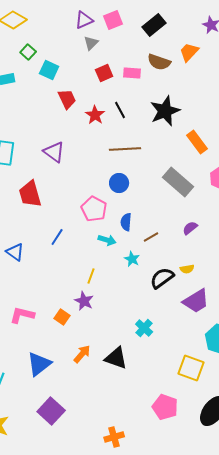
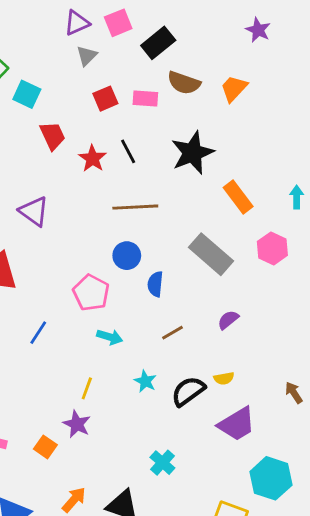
black rectangle: (154, 25) -> (158, 43), moved
orange trapezoid: (189, 52) -> (234, 89), moved
blue semicircle: (126, 222) -> (155, 284), moved
cyan star: (132, 259) -> (145, 381), moved

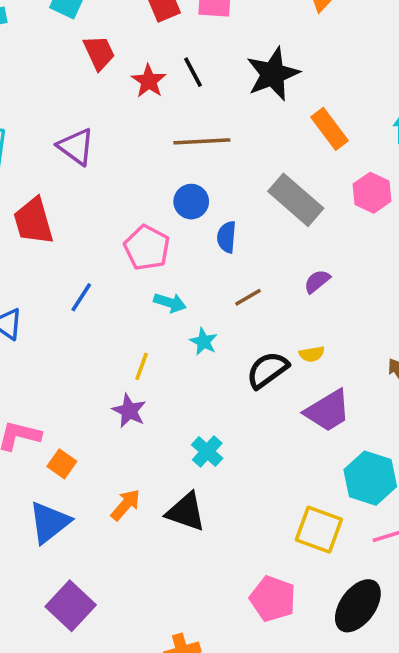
cyan star: (145, 381) -> (204, 342), moved
orange square: (45, 447) -> (62, 464), moved
cyan cross: (162, 463) -> (207, 452), moved

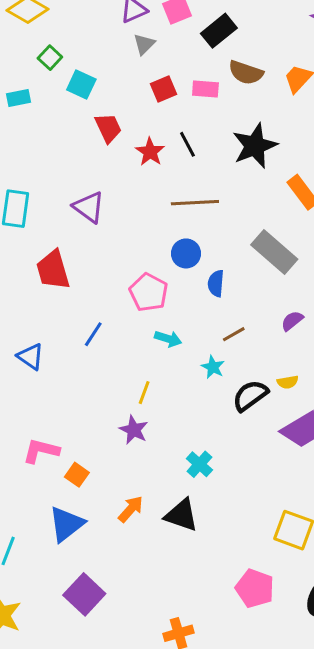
cyan star: (204, 342) -> (213, 367), moved

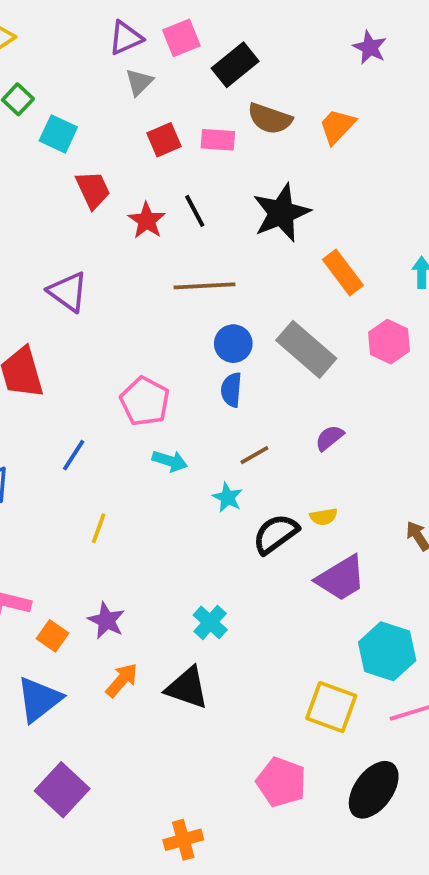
blue circle: (186, 253) -> (233, 344), moved
yellow line: (144, 393) -> (99, 528), moved
purple star: (134, 430) -> (106, 621), moved

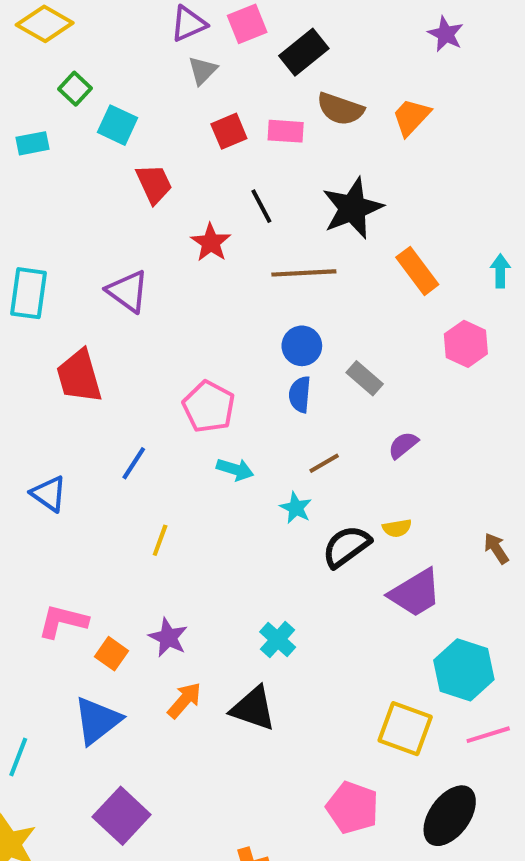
red star: (147, 221) -> (211, 243), moved
brown line: (204, 286) -> (304, 273), moved
gray rectangle: (306, 349) -> (365, 378), moved, size x0.6

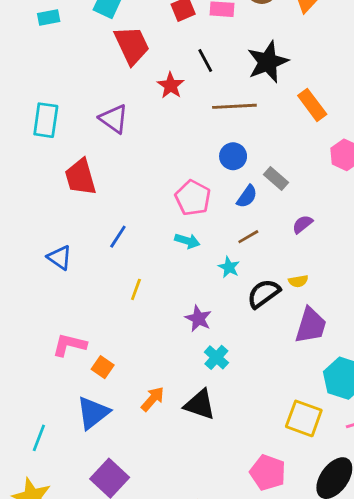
red trapezoid: (154, 184) -> (132, 45), size x1.4
blue semicircle: (300, 394) -> (247, 196), moved, turned -150
pink pentagon: (209, 407) -> (193, 198), moved
purple trapezoid: (415, 593) -> (311, 325), turned -42
purple star: (168, 637) -> (198, 319), moved

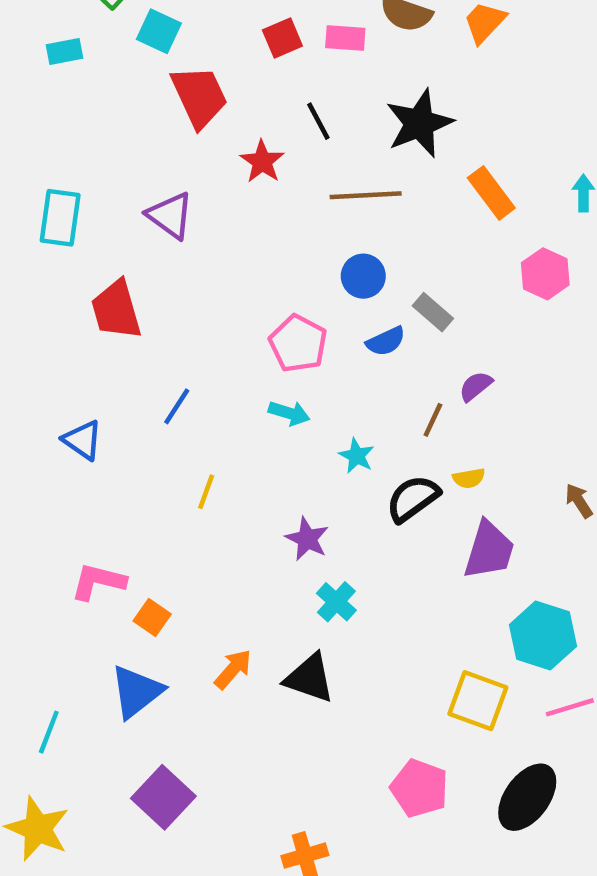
blue semicircle: (247, 196) -> (386, 341), turned 30
brown line: (248, 237) -> (433, 420), moved, turned -35

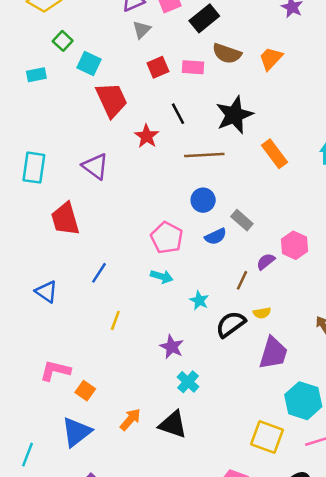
pink hexagon: (545, 274) -> (295, 245), moved

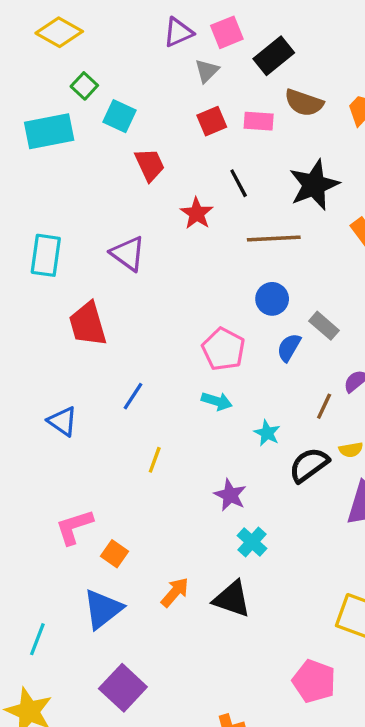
gray triangle: (142, 30) -> (207, 71), moved
cyan rectangle: (36, 75) -> (49, 131), size x1.8
red trapezoid: (112, 100) -> (150, 165), size x0.7
blue semicircle: (216, 236) -> (289, 347), turned 145
pink L-shape: (55, 371) -> (74, 527), turned -32

